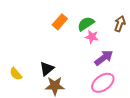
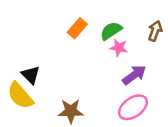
black triangle: (47, 69) -> (31, 75), moved, turned -35
yellow semicircle: (16, 74) -> (20, 96), size x1.6

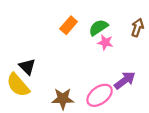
purple arrow: (134, 75) -> (125, 80), moved
pink ellipse: (133, 107) -> (100, 95), moved

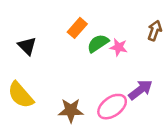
green semicircle: (98, 28) -> (98, 43), moved
black triangle: (27, 67) -> (27, 46), moved

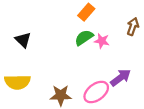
orange rectangle: (77, 28) -> (86, 12), moved
yellow semicircle: (21, 95) -> (17, 82), turned -50

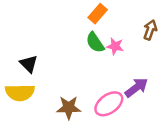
green semicircle: (84, 38) -> (95, 42), turned -90
black triangle: (23, 40) -> (29, 64), moved

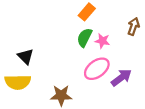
green semicircle: (95, 42) -> (85, 38), turned 60
pink ellipse: (109, 104) -> (97, 69), moved

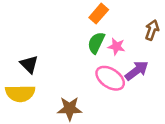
pink ellipse: (97, 69) -> (110, 78), turned 70
purple arrow: (121, 78) -> (137, 71), moved

